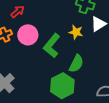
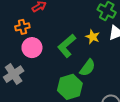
pink circle: (28, 35) -> (32, 48), moved

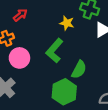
yellow star: (93, 37) -> (67, 23), moved

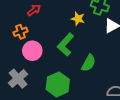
green hexagon: (64, 92) -> (58, 84), moved

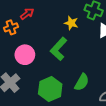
orange cross: (21, 32) -> (11, 27), moved
green semicircle: (89, 63) -> (82, 82), moved

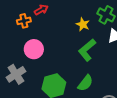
green L-shape: (59, 49) -> (87, 50), moved

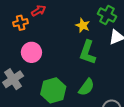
green L-shape: (87, 50) -> (88, 52), turned -30

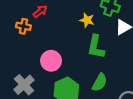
orange cross: (21, 23) -> (23, 26), turned 32
pink circle: (31, 52) -> (51, 61), moved

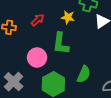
red arrow: (40, 11) -> (38, 20), moved
green L-shape: (96, 47) -> (61, 44), moved

